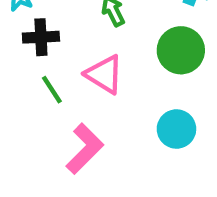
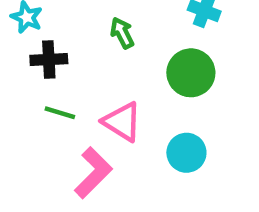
pink triangle: (104, 74) -> (122, 122), moved
green line: (52, 90) -> (60, 113), turned -40

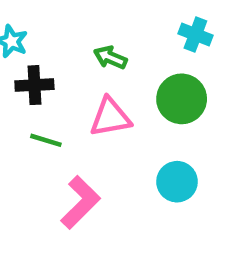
green arrow: (122, 33) -> (110, 57), turned -40
pink triangle: (122, 122) -> (110, 117), moved, turned -42

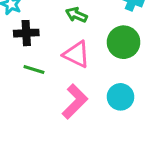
pink triangle: (110, 117) -> (76, 54), turned 36
pink L-shape: (80, 202) -> (75, 101), moved

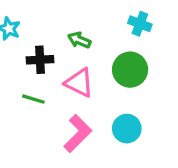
black cross: (26, 33) -> (40, 60), moved

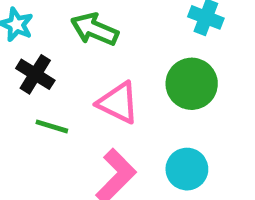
green arrow: (79, 40) -> (95, 29), moved, size x1.4
black cross: (40, 60) -> (35, 74), moved, turned 35

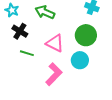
cyan circle: (187, 169) -> (80, 60), moved

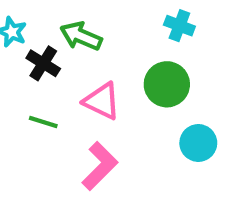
black cross: (20, 31) -> (43, 63), moved
cyan circle: (80, 60) -> (198, 143), moved

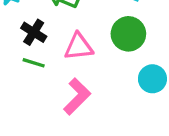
black cross: (43, 63) -> (34, 32), moved
pink triangle: (102, 101) -> (79, 47), turned -32

